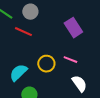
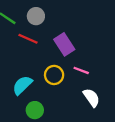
purple rectangle: (73, 28) -> (64, 44), moved

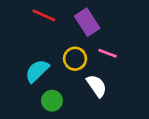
white semicircle: (91, 98) -> (97, 86), moved

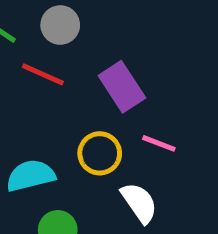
cyan semicircle: (37, 71) -> (31, 176), turned 30

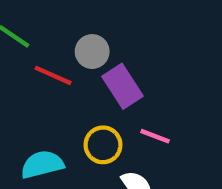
gray circle: (60, 25) -> (92, 52), moved

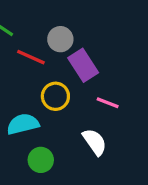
yellow circle: (103, 145) -> (55, 96), moved

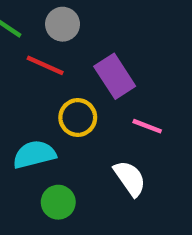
gray circle: (60, 39) -> (63, 24), moved

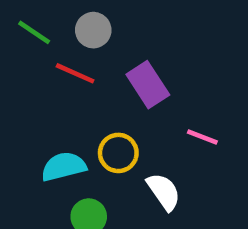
yellow circle: (78, 118) -> (118, 153), moved
pink line: (147, 126) -> (202, 137), moved

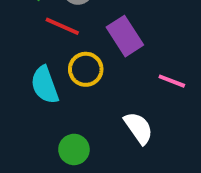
yellow circle: (118, 153) -> (86, 69), moved
cyan semicircle: (64, 167) -> (45, 85), moved, turned -96

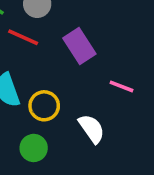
yellow circle: (86, 69) -> (44, 106), moved

